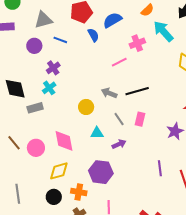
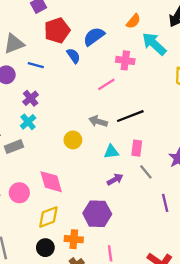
pink cross: (137, 43) -> (125, 60), turned 35
gray line: (119, 119) -> (146, 172), moved
cyan triangle: (97, 133) -> (111, 152), moved

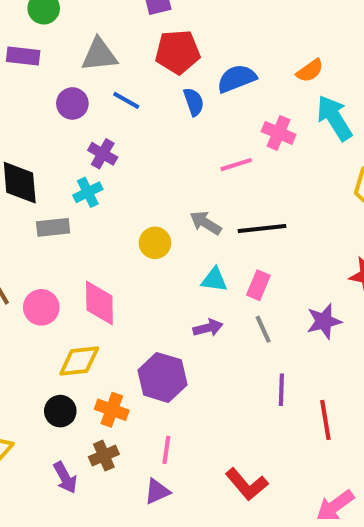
purple cross: (31, 98) -> (103, 154), turned -35

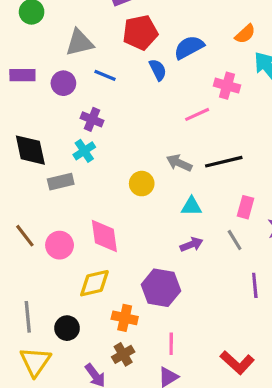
purple rectangle: (23, 56) -> (22, 75), moved
pink rectangle: (258, 285) -> (246, 207), moved
black circle: (60, 411) -> (67, 328), moved

